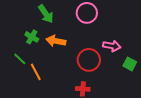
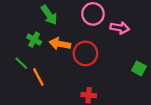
pink arrow: (112, 46) -> (120, 28), moved
red circle: (89, 60) -> (85, 53), moved

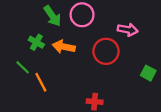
pink circle: (93, 14) -> (82, 15), moved
red circle: (85, 53) -> (106, 51), moved

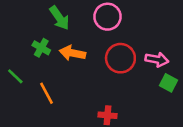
pink circle: (82, 15) -> (107, 17), moved
pink arrow: (128, 30) -> (157, 59), moved
green line: (23, 67) -> (15, 76), moved

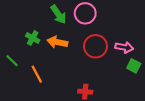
green arrow: (59, 18) -> (58, 14), moved

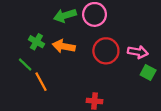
green arrow: (58, 14) -> (65, 16), turned 108
green line: (12, 61) -> (25, 65), moved

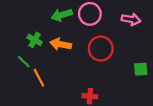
pink arrow: (138, 52) -> (131, 19), moved
green square: (148, 72) -> (141, 69), turned -32

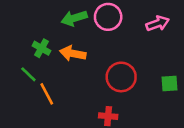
pink arrow: (131, 19) -> (158, 23), turned -30
red circle: (101, 49) -> (121, 77), moved

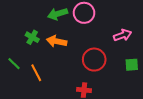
pink arrow: (158, 23) -> (123, 35), moved
green line: (28, 74) -> (14, 64), moved

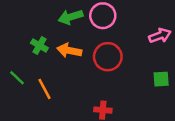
pink arrow: (123, 35) -> (160, 36), moved
red circle: (94, 60) -> (108, 57), moved

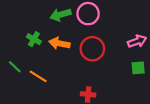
pink arrow: (160, 36) -> (137, 41), moved
orange line: (44, 89) -> (38, 76), turned -30

